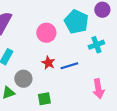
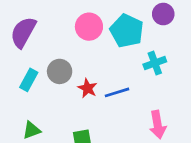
pink circle: (46, 33) -> (89, 27), moved
gray circle: (23, 79) -> (60, 71), moved

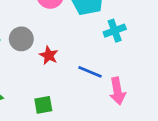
blue line: (117, 92) -> (90, 72), moved, turned 40

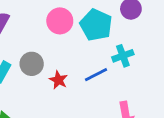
blue line: (90, 72) -> (96, 75), moved, turned -50

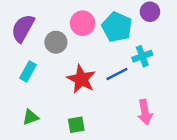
gray circle: (32, 64) -> (56, 42), moved
red star: (58, 80) -> (81, 79), size x1.6

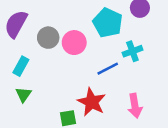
pink circle: (83, 23) -> (74, 43), moved
red star: (81, 79) -> (92, 102), moved
green triangle: (30, 117) -> (23, 95), moved, turned -35

